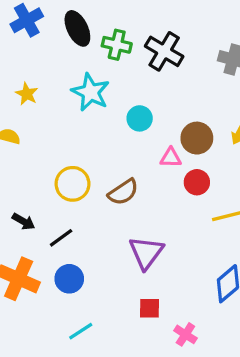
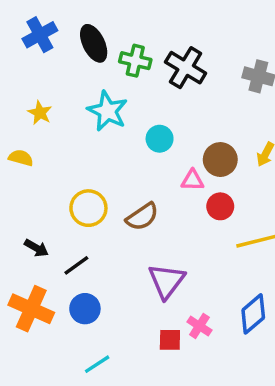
pink cross: (185, 334) -> (199, 326), moved

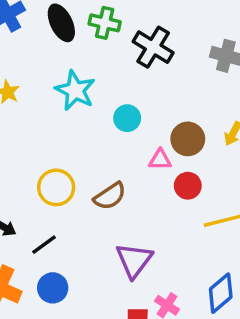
green cross: (135, 61) -> (105, 23), moved

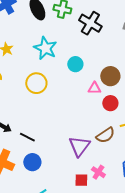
yellow circle: (56, 187) -> (36, 83), moved
brown semicircle: (110, 196) -> (105, 135), moved
black line: (44, 245) -> (27, 137), turned 63

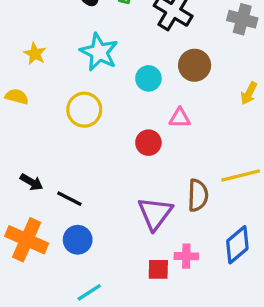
brown circle: (110, 76) -> (195, 65), moved
red circle: (110, 103) -> (148, 143), moved
brown semicircle: (105, 135) -> (198, 195), turned -54
pink cross: (98, 172) -> (186, 256), turned -32

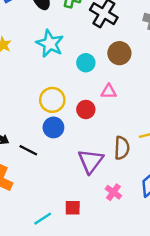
yellow circle: (84, 110) -> (52, 100), moved
blue circle: (78, 240) -> (53, 127), moved
pink cross: (186, 256) -> (113, 192), turned 35
red square: (158, 269) -> (73, 208), moved

